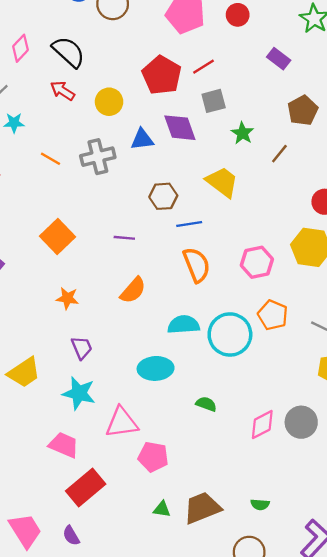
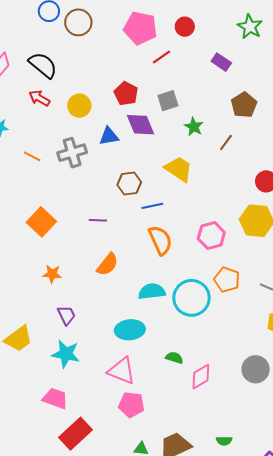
red line: (203, 67) -> (162, 57), moved
red pentagon: (162, 75) -> (126, 94), moved, size x0.7
pink triangle: (122, 423) -> (122, 371), moved, turned 32
pink diamond: (262, 425) -> (201, 377), moved

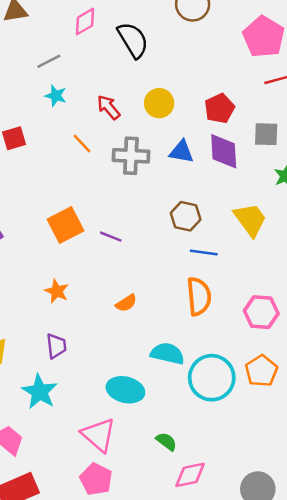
red arrow: (39, 98) -> (109, 107), moved
purple line: (98, 220) -> (111, 237), moved
orange semicircle: (108, 264) -> (126, 303), size x0.7

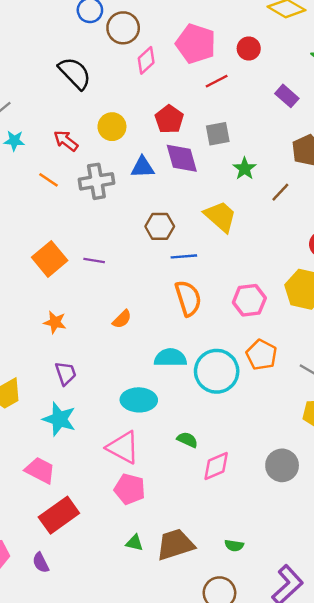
pink diamond: (85, 22) -> (146, 60), moved

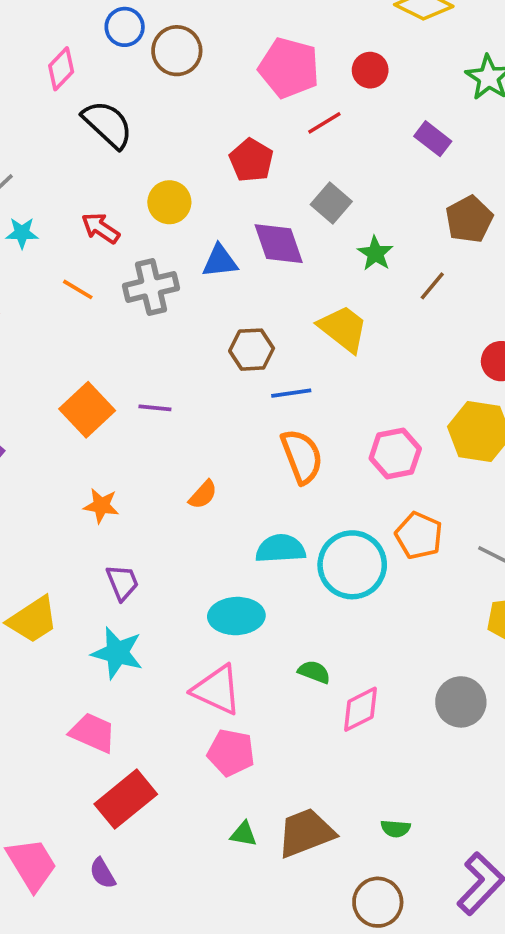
pink diamond: (146, 60) -> (61, 69), moved
red pentagon: (169, 119) -> (251, 160), moved
gray square: (218, 134) -> (331, 203), turned -35

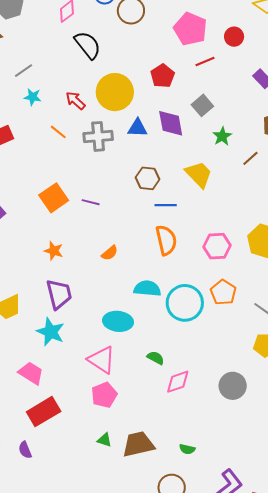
yellow circle: (169, 202) -> (115, 92), size x1.6
purple trapezoid: (122, 582) -> (59, 294), size x1.5
pink pentagon: (231, 753) -> (104, 395), turned 30

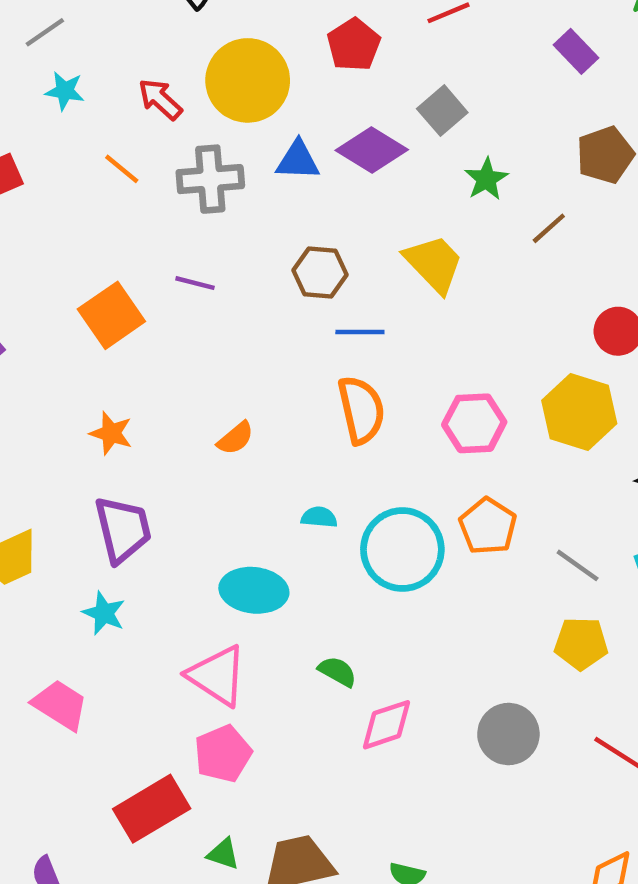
purple diamond: (171, 123) -> (372, 150), turned -48
purple line: (91, 202) -> (195, 283), moved
cyan semicircle: (147, 288) -> (319, 517), size x0.6
cyan star: (51, 332) -> (104, 613), size x0.7
red rectangle: (44, 412) -> (152, 809), moved

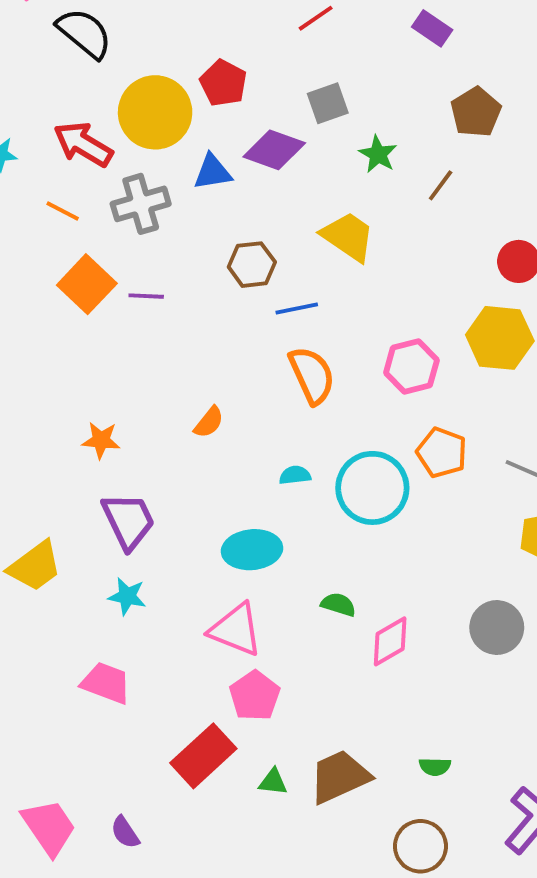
red pentagon: (354, 45) -> (223, 83), moved
red arrow: (160, 99) -> (83, 144), size x1.4
gray square: (442, 111) -> (328, 103), turned 33
orange square: (111, 315) -> (87, 284), moved

